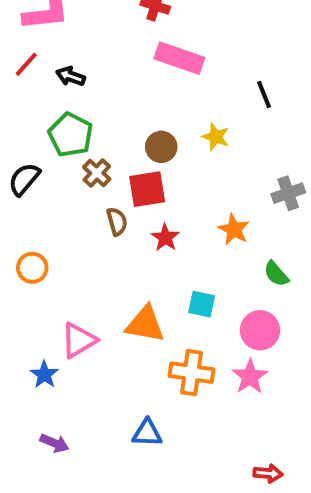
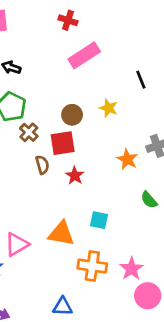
pink rectangle: (179, 58) -> (84, 55), turned -52
orange star: (234, 229) -> (127, 159), moved
pink circle: (260, 330) -> (148, 296), moved

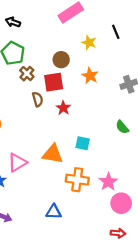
yellow star: (109, 108) -> (89, 43), moved
orange star: (127, 159) -> (90, 76), moved

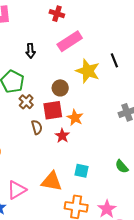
black arrow: (13, 22) -> (30, 51), moved, turned -112
yellow star: (89, 43) -> (88, 71), size x1.6
orange star: (90, 76) -> (75, 118), moved
green semicircle: (122, 127) -> (122, 167), moved

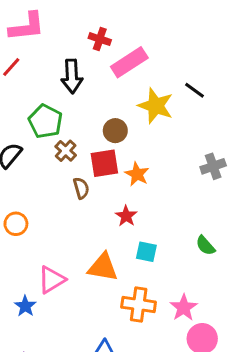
red cross: (57, 14) -> (100, 39), moved
black arrow: (30, 51) -> (72, 76), size x1.5
black line: (114, 60) -> (194, 90), turned -32
red star: (62, 136) -> (126, 216), moved

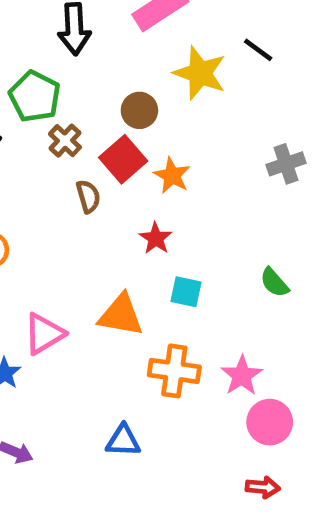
red square: (104, 163) -> (123, 159), turned -32

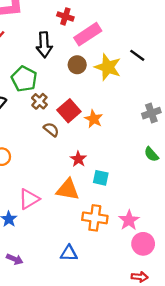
brown circle: (139, 110) -> (77, 65), moved
brown semicircle: (88, 196) -> (51, 130), turned -35
red star: (156, 238) -> (78, 159), moved
green semicircle: (274, 283) -> (151, 154), moved

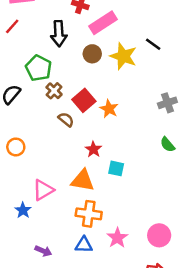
orange cross: (95, 218) -> (89, 214), moved
pink star: (129, 220) -> (117, 238), moved
purple arrow: (15, 259) -> (43, 251), moved

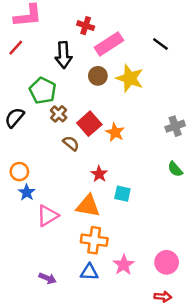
black line: (153, 44) -> (160, 44), moved
blue star: (23, 210) -> (27, 192), moved

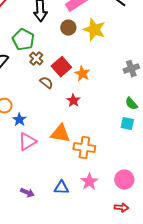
red star: (99, 174) -> (73, 101), moved
blue star: (27, 192) -> (19, 120), moved
cyan square: (122, 194) -> (127, 124), moved
orange cross: (94, 240) -> (84, 148), moved

